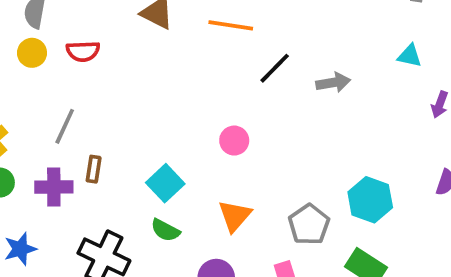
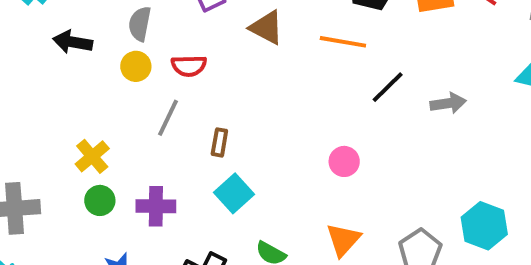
gray line: (65, 126) -> (168, 118), moved
brown rectangle: (94, 169) -> (219, 142), moved
cyan square: (165, 183) -> (234, 193), moved

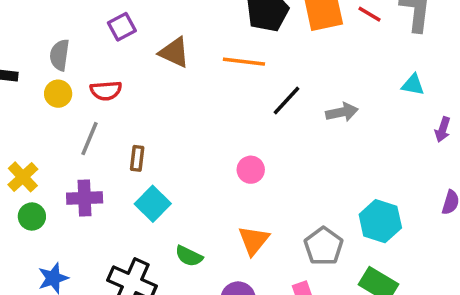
purple cross: (156, 206) -> (85, 198), moved

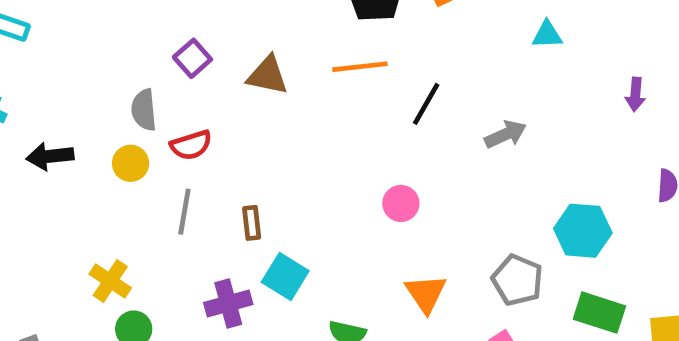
gray semicircle: (60, 55) -> (144, 110), moved
cyan triangle: (413, 85) -> (547, 35), moved
gray arrow: (342, 112) -> (506, 134), moved
purple cross: (85, 198) -> (228, 304), moved

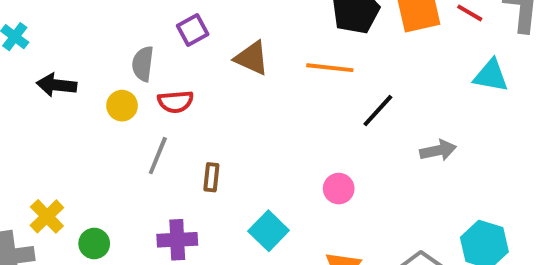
cyan triangle: (547, 35) -> (491, 76), size x1.4
cyan square: (285, 276) -> (269, 231), moved
yellow cross: (110, 281) -> (47, 216), moved

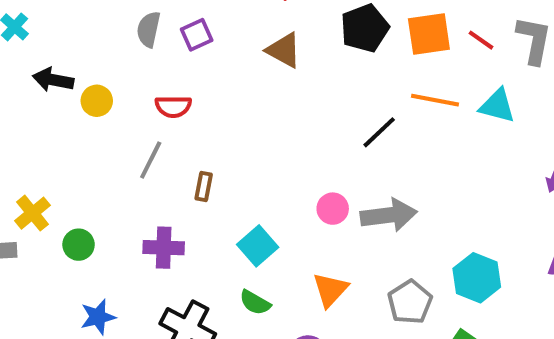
brown triangle: (252, 58) -> (284, 50), moved
gray semicircle: (143, 64) -> (149, 29), moved
orange line: (330, 68) -> (435, 100), moved
yellow circle: (122, 106) -> (97, 101), moved
gray arrow: (438, 151) -> (389, 215), moved, size x1.5

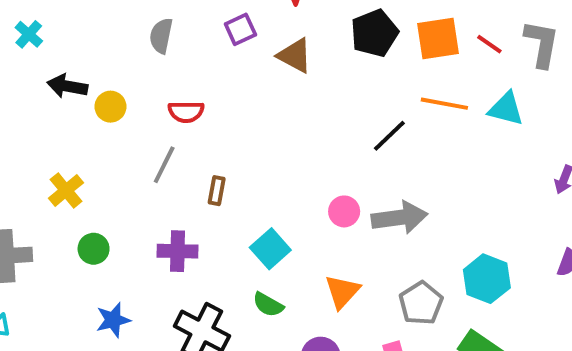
purple square: (197, 35) -> (240, 29), moved
yellow cross: (32, 213) -> (66, 190), moved

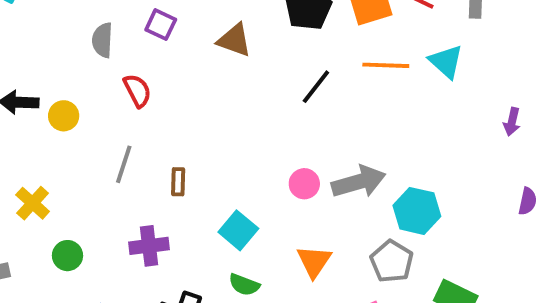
purple square: (240, 29) -> (161, 25), moved, turned -32
cyan triangle: (506, 109) -> (446, 61), turned 36
red semicircle: (186, 112) -> (137, 91), moved, turned -108
black line: (389, 136) -> (316, 87), moved
cyan hexagon: (487, 279) -> (417, 211), moved

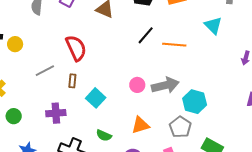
orange line: (386, 65) -> (174, 45), moved
red semicircle: (137, 91) -> (76, 48), moved, size x1.5
gray line: (124, 164) -> (45, 71), turned 42
cyan square: (238, 230) -> (96, 98), moved
orange triangle: (314, 261) -> (140, 125), turned 36

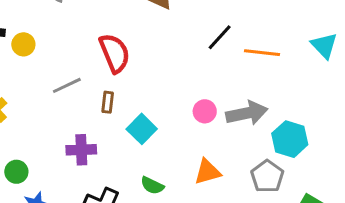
cyan triangle: (213, 25) -> (324, 46), moved
green circle: (14, 116) -> (16, 172), moved

